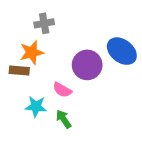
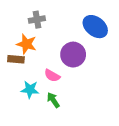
blue ellipse: (122, 51) -> (95, 27), moved
orange star: (32, 52) -> (26, 44), turned 30

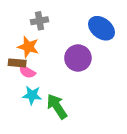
pink semicircle: (52, 76) -> (27, 72), moved
green arrow: (53, 100) -> (57, 106), size x1.5

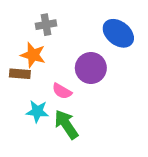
pink semicircle: (27, 72) -> (62, 91), moved

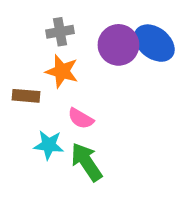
orange star: (33, 55) -> (62, 71), moved
purple circle: (91, 68) -> (118, 45), moved

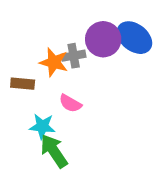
gray cross: (60, 32) -> (74, 56), moved
green arrow: (86, 162) -> (54, 151), moved

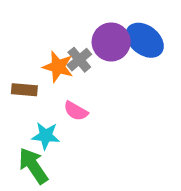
gray cross: (74, 56) -> (79, 60), turned -30
green arrow: (54, 151) -> (33, 166), moved

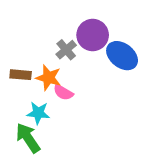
blue ellipse: (145, 40) -> (122, 56), moved
orange star: (58, 67) -> (49, 78), moved

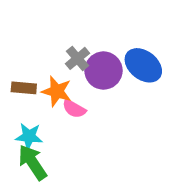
purple circle: (93, 35) -> (103, 71), moved
cyan star: (38, 113) -> (29, 136), moved

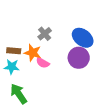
purple circle: (103, 71) -> (79, 58), moved
cyan star: (29, 136) -> (12, 67), moved

